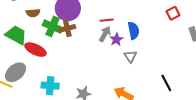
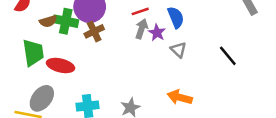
green cross: (52, 26) -> (66, 21), moved
green trapezoid: (16, 35) -> (33, 53), turned 65
black line: (166, 83) -> (228, 56), moved

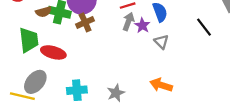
black line: (228, 56) -> (204, 27), moved

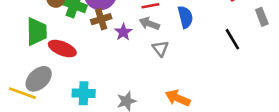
gray arrow: (128, 22) -> (149, 24), turned -96
purple star: (142, 25) -> (123, 32), moved
gray triangle: (161, 42) -> (160, 48), moved

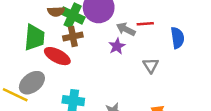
brown cross: (101, 19) -> (73, 36), moved
gray arrow: (149, 24) -> (126, 29), moved

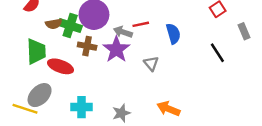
brown cross: (73, 36) -> (87, 46), moved, turned 30
purple star: (117, 46) -> (116, 49), size x1.6

